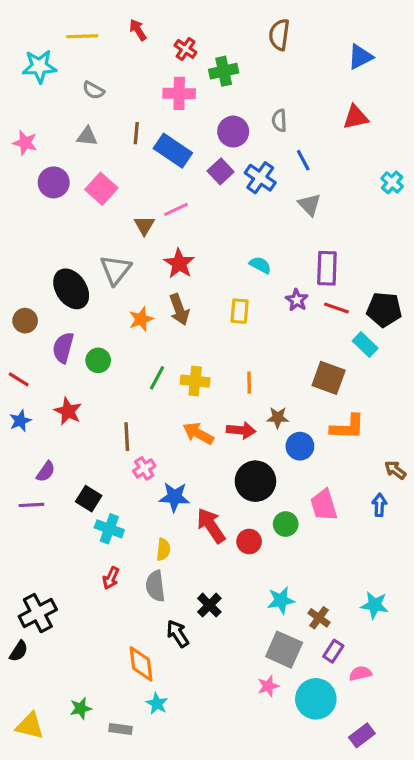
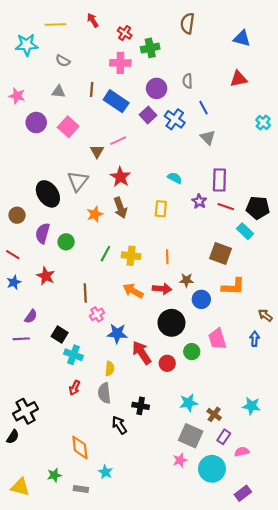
blue triangle: (360, 57) -> (242, 38), turned 42
black cross: (209, 605) -> (141, 406), turned -35
orange diamond: (141, 664) -> (80, 447), moved

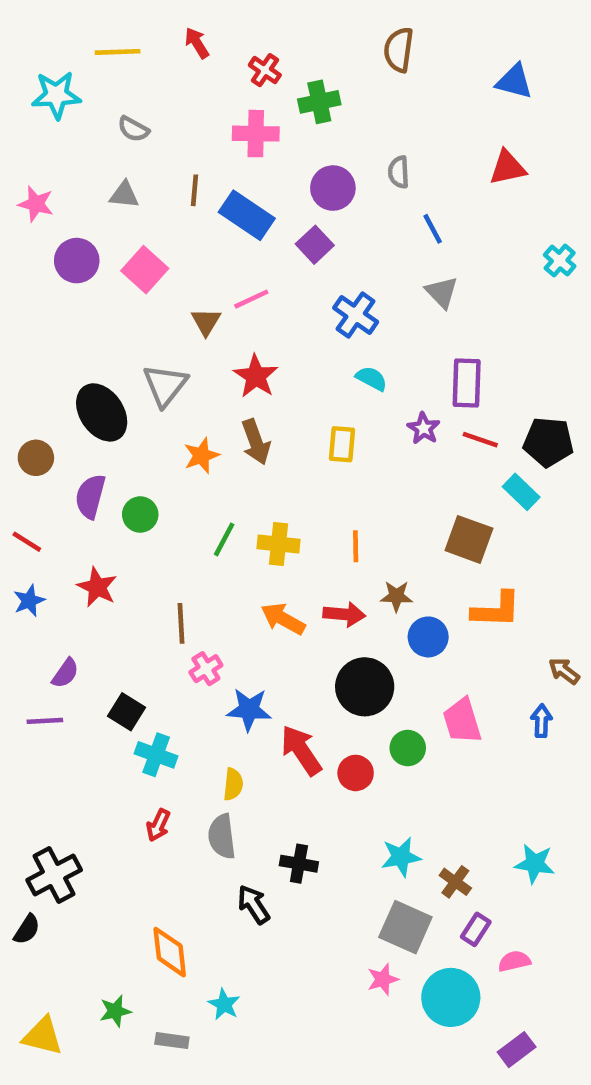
blue cross: (175, 119) -> (356, 315), moved

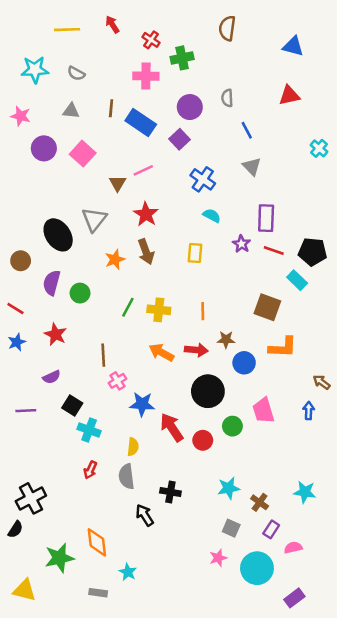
cyan star: (56, 95) -> (35, 70), moved
purple semicircle: (65, 673) -> (52, 377), moved, turned 30
gray square: (405, 927) -> (231, 528), size x0.6
green star: (115, 1011) -> (59, 558), moved, size x1.6

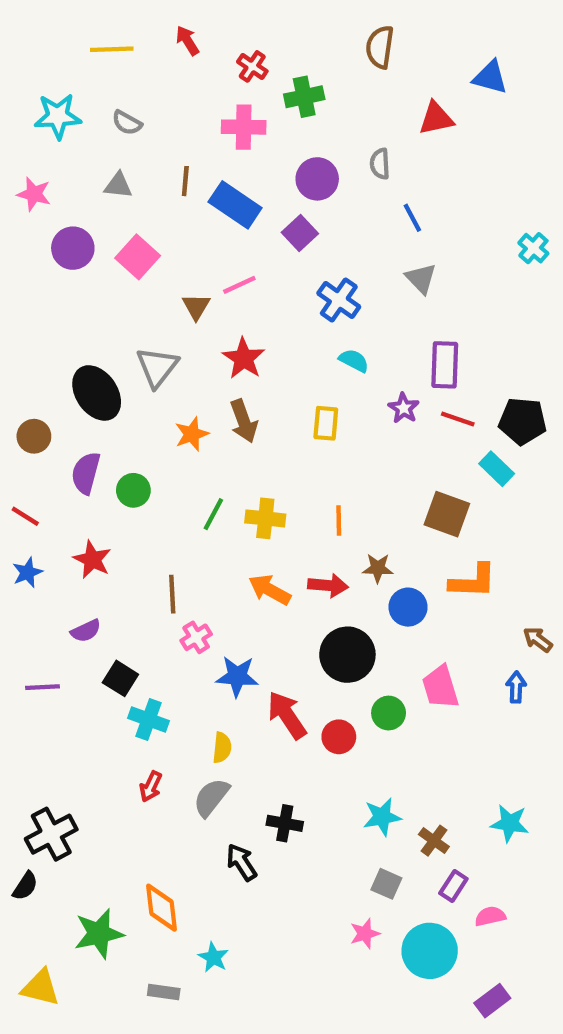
red triangle: (289, 95) -> (436, 118), moved
gray semicircle: (127, 476) -> (211, 797), turned 45

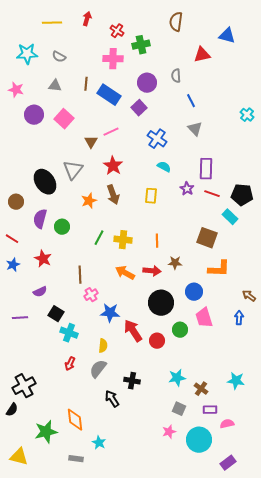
red arrow: (187, 41) -> (87, 19), turned 48
blue circle: (408, 607) -> (194, 292), moved
purple rectangle: (453, 886) -> (210, 410), turned 56

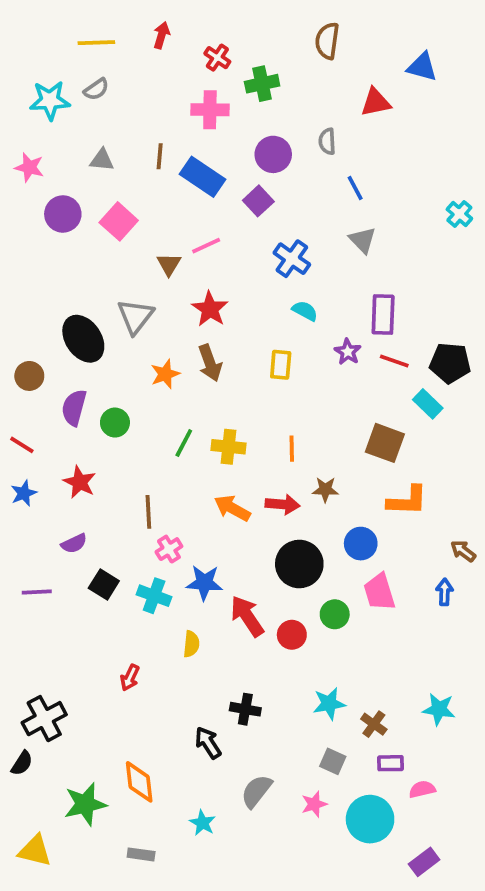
gray semicircle: (59, 57) -> (96, 89), moved, turned -64
cyan cross: (69, 333) -> (154, 596), moved
gray semicircle: (98, 369) -> (256, 791), moved
cyan star: (99, 443) -> (202, 823), moved

